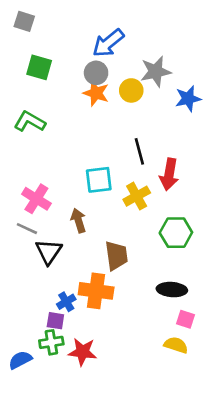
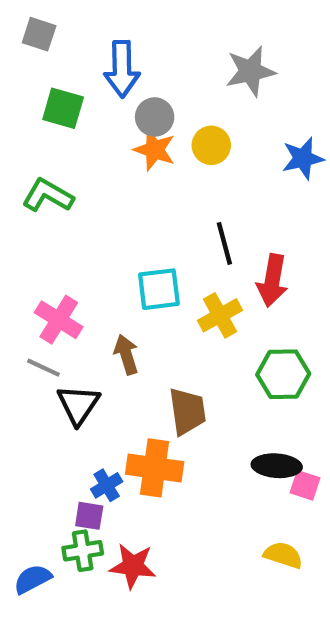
blue arrow: (108, 43) -> (122, 69), moved, turned -52
gray star: (156, 71) -> (251, 71), moved
pink square: (185, 319) -> (305, 485), moved

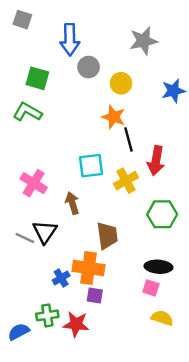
green square: (63, 108) -> (37, 78), moved
orange star: (155, 150) -> (114, 117), moved
gray line: (43, 368) -> (25, 238), moved
pink square: (305, 485) -> (151, 288), moved
purple square: (89, 516) -> (95, 295), moved

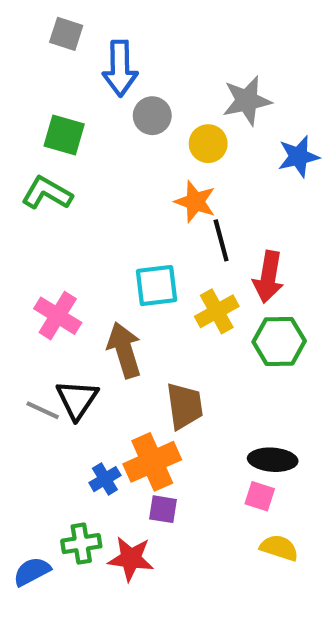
gray square: (22, 20) -> (66, 34), moved
gray star: (143, 41) -> (247, 101), moved
brown arrow: (72, 203) -> (124, 350), size x1.4
green hexagon: (162, 214) -> (279, 341), moved
orange cross: (89, 268) -> (152, 462), turned -32

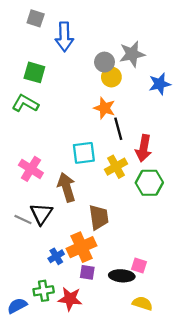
gray circle: (152, 116) -> (105, 62), moved
black ellipse: (273, 460) -> (122, 276), moved
yellow semicircle: (279, 548) -> (142, 303), moved

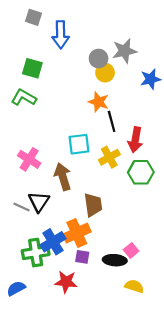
blue cross: (56, 256) -> (53, 242), size x1.6
pink square: (139, 265) -> (131, 250), turned 32
green cross: (44, 291) -> (36, 253), moved, size x1.4

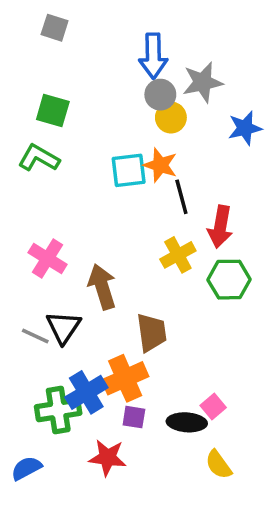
blue arrow: (61, 35) -> (153, 56), moved
cyan square: (79, 144) -> (129, 170), moved
yellow semicircle: (134, 286) -> (218, 465), turned -144

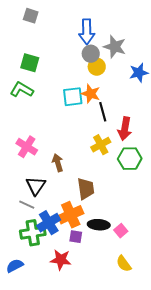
gray star: (203, 82) -> (115, 47), turned 30
brown arrow: (102, 287) -> (58, 163), size x0.7
gray line: (35, 336) -> (27, 205), moved
black ellipse: (187, 422) -> (99, 225), moved

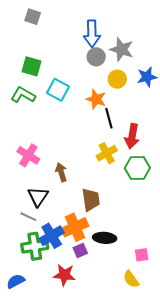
yellow circle: (97, 67) -> (117, 79), moved
cyan square: (73, 97) -> (58, 90), moved, turned 35
pink square: (121, 231) -> (142, 255), moved, turned 32
purple square: (76, 237) -> (80, 251), turned -32

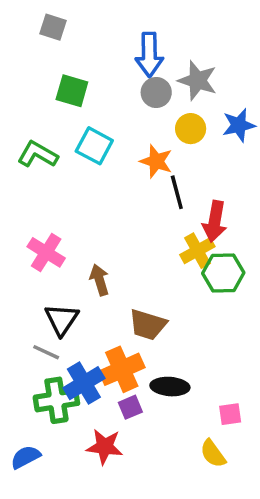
green square: (32, 66) -> (72, 91), moved
yellow cross: (107, 153) -> (197, 251), moved
brown trapezoid: (91, 200) -> (148, 325), turned 115

